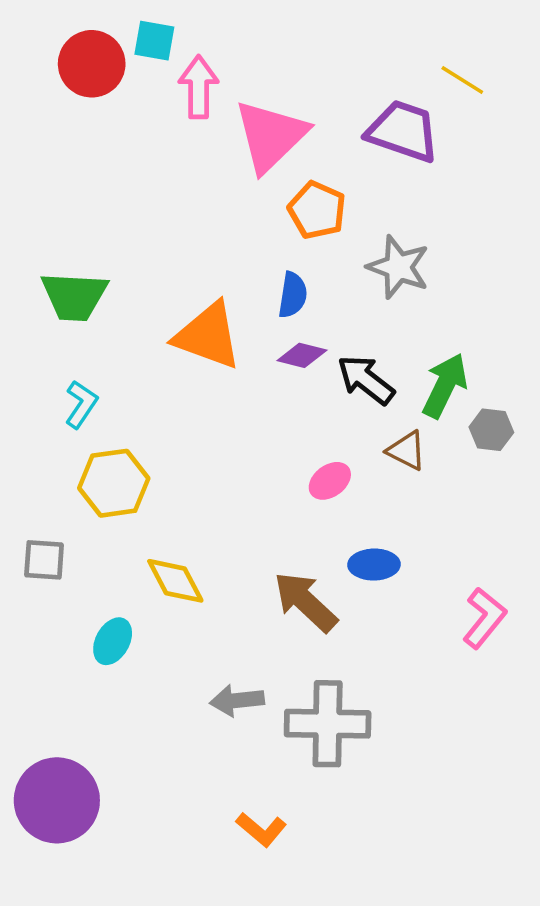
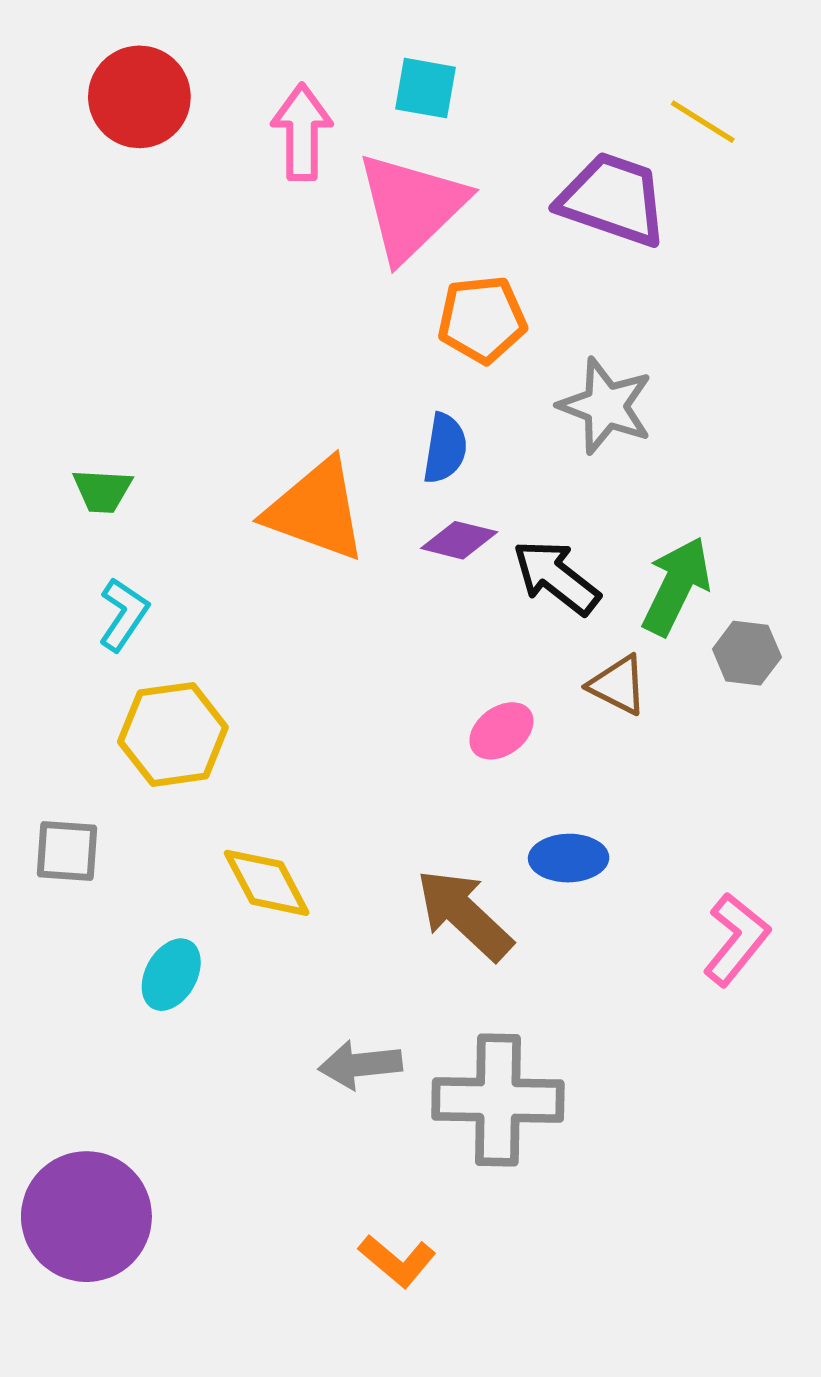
cyan square: (154, 41) -> (426, 88), moved
orange pentagon: (317, 210) -> (482, 319), turned -30
green trapezoid: (74, 296) -> (102, 491), moved, size x0.6

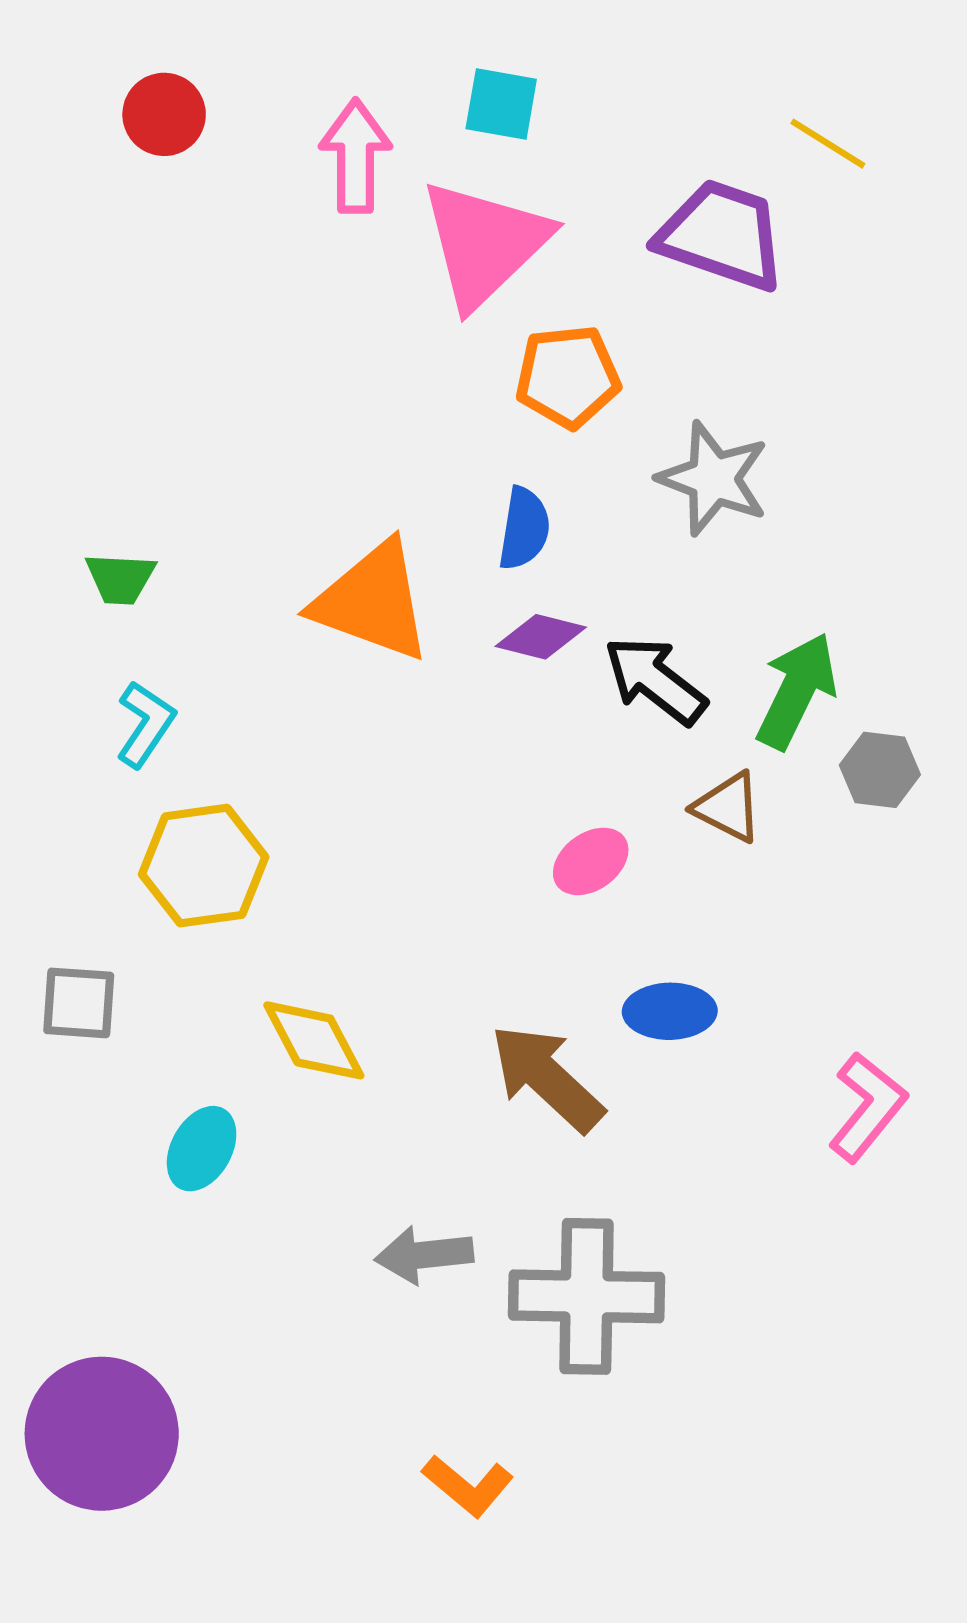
red circle: (139, 97) -> (164, 114), size x0.7

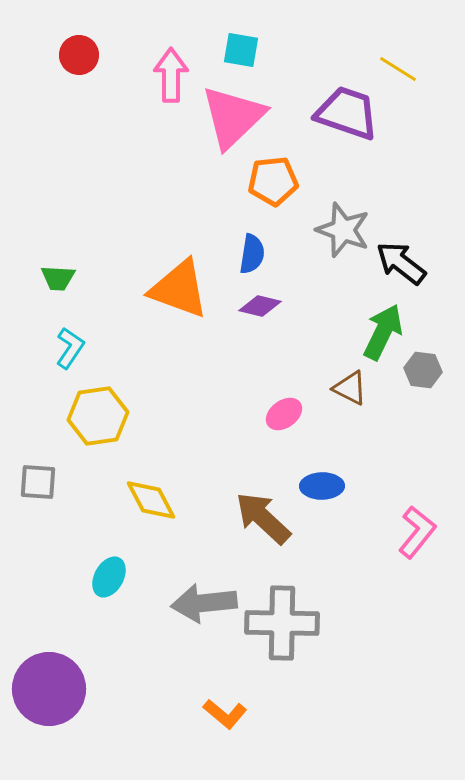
black arrow: (655, 680) -> (401, 263), moved
cyan ellipse: (202, 1149) -> (109, 577), moved
gray arrow: (424, 1255) -> (204, 603), size x1.4

